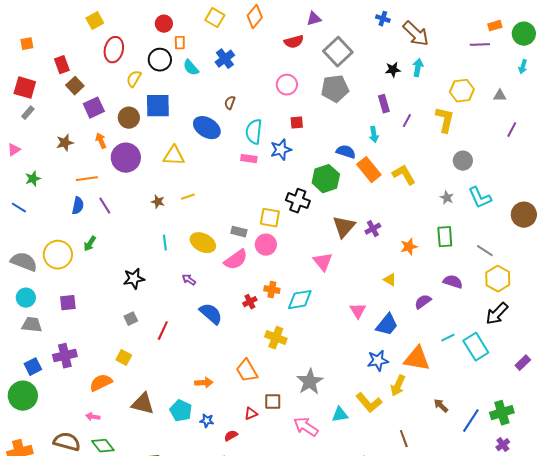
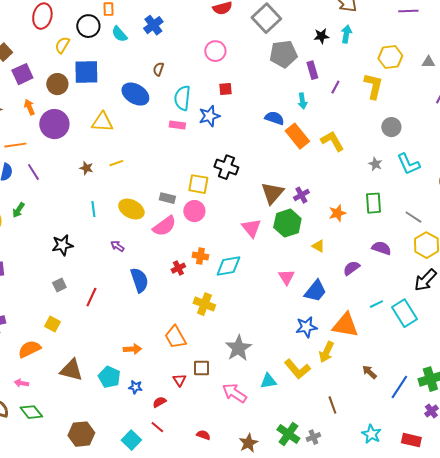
gray pentagon: (335, 89) -> (283, 54), moved
green hexagon: (326, 179) -> (287, 223), moved
blue semicircle: (211, 314) -> (139, 280), turned 30
red triangle: (251, 414) -> (179, 380), turned -40

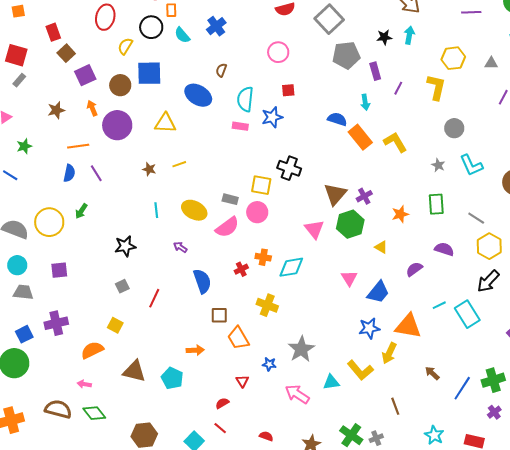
brown square: (201, 368) -> (219, 315), moved
blue star: (135, 387) -> (269, 364), moved

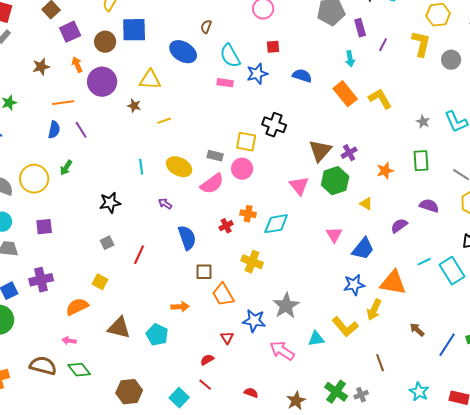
cyan semicircle: (245, 99) -> (230, 56), turned -35
blue semicircle: (337, 119) -> (302, 76), moved
gray circle: (454, 128) -> (451, 60), moved
brown star: (149, 169) -> (134, 106), moved
blue star: (269, 364) -> (254, 321), size x1.6

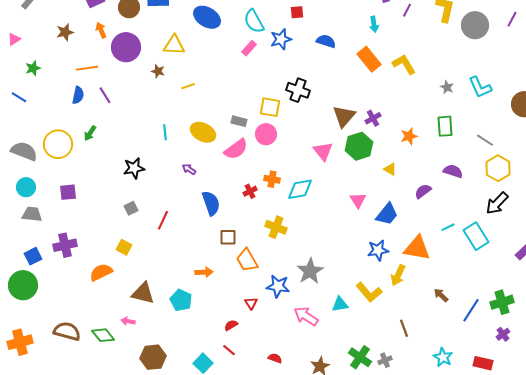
gray circle: (451, 60) -> (475, 25), size x1.4
pink rectangle: (225, 83) -> (249, 48), turned -56
pink arrow: (69, 341) -> (128, 321), moved

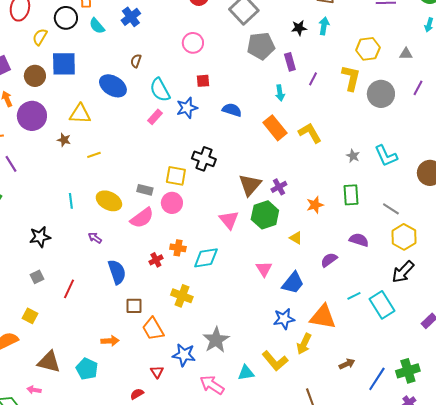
brown arrow: (441, 295) -> (347, 364), turned 112

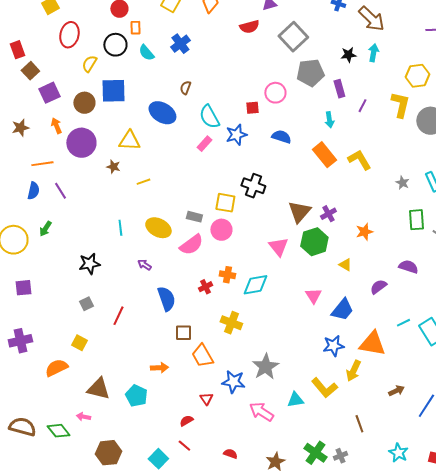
pink circle: (193, 43) -> (275, 93), moved
green rectangle: (351, 195) -> (416, 220), moved

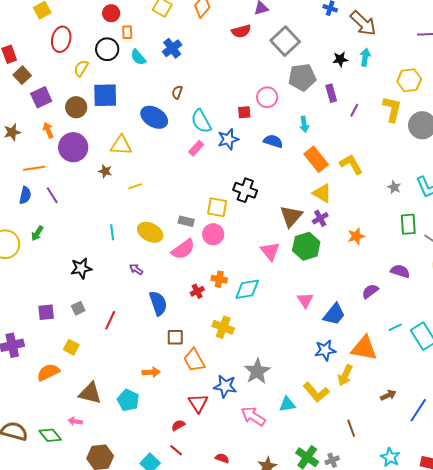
cyan arrow: (329, 120) -> (304, 124), moved
yellow triangle: (345, 265) -> (322, 193), moved, size x1.5
purple square: (23, 288) -> (46, 312), moved
red triangle: (206, 399) -> (198, 403), size x1.5

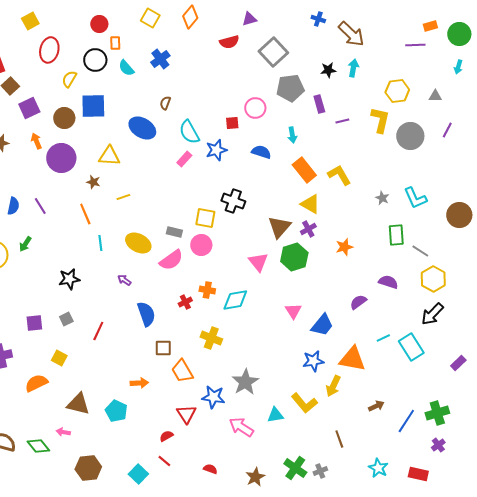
purple line: (354, 110) -> (342, 121), turned 48
orange line: (34, 168) -> (85, 214), moved, turned 75

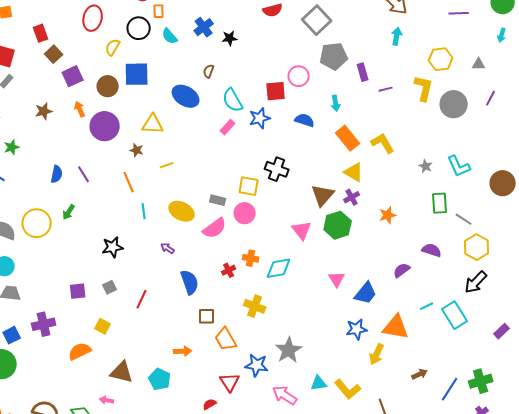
black star: (328, 70) -> (230, 38), moved
red square: (232, 123) -> (276, 91), size x1.5
yellow L-shape: (304, 403) -> (348, 389), moved

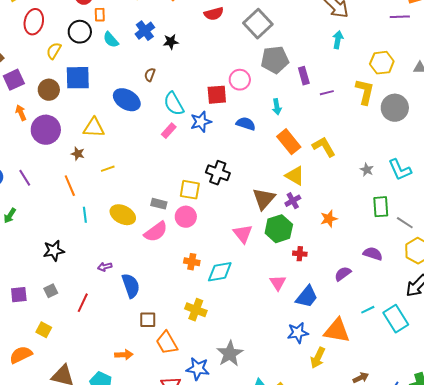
purple arrow: (168, 248) -> (105, 267), moved, turned -48
red cross: (229, 270) -> (300, 254), moved, turned 32

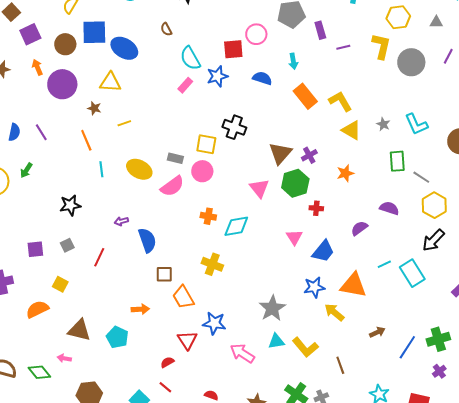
brown semicircle: (150, 75) -> (166, 29), turned -48
blue ellipse: (127, 100) -> (124, 48), moved
yellow triangle: (295, 176) -> (351, 130), moved
gray star: (230, 354) -> (272, 308), moved
yellow arrow: (318, 358) -> (334, 312), turned 105

